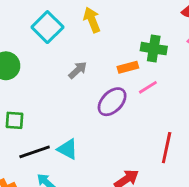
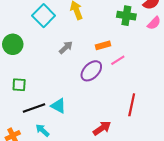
green cross: (154, 49) -> (126, 16), moved

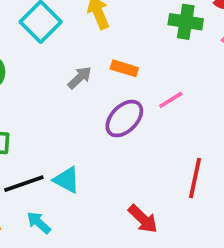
orange rectangle: (103, 45) -> (124, 68), moved, turned 32
red arrow: (102, 128) -> (143, 219), turned 78

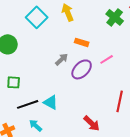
green cross: (186, 22) -> (115, 17), turned 30
gray arrow: (80, 78) -> (62, 59), moved

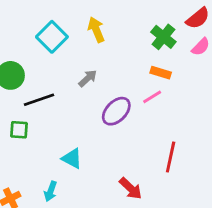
orange rectangle: (82, 42) -> (161, 73), moved
gray arrow: (62, 59) -> (88, 78), moved
black line: (28, 104) -> (39, 100), moved
cyan arrow: (36, 125) -> (51, 191), turned -112

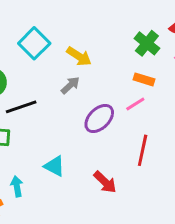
yellow arrow: (96, 30) -> (79, 56), moved, turned 145
red line: (171, 157) -> (143, 150), moved
red arrow: (131, 188) -> (105, 182), moved
cyan arrow: (51, 191) -> (17, 186), moved, turned 150

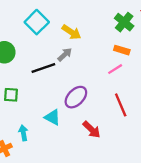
black line: (21, 107) -> (43, 68), moved
purple ellipse: (99, 118) -> (76, 97), moved
red line: (143, 150) -> (121, 105), turned -35

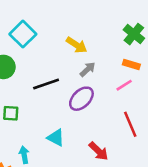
cyan square: (37, 22) -> (23, 34), moved
gray arrow: (65, 55) -> (88, 69), moved
purple ellipse: (76, 97) -> (81, 99), moved

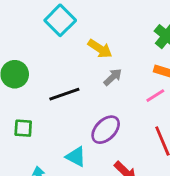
cyan square: (23, 34) -> (60, 20), moved
purple ellipse: (81, 99) -> (106, 130), moved

